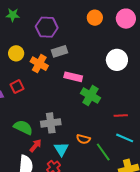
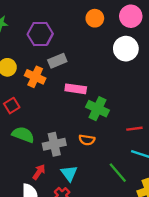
white circle: (117, 60) -> (126, 49), moved
green semicircle: (23, 127) -> (23, 135), moved
orange semicircle: (83, 139) -> (87, 140), moved

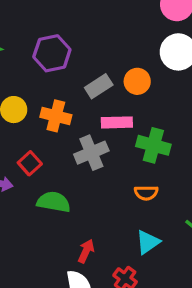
orange circle: (95, 18) -> (137, 81), moved
gray rectangle: (57, 61) -> (99, 86), moved
gray cross: (54, 144) -> (91, 153), moved
cyan triangle: (69, 173) -> (148, 242), moved, turned 42

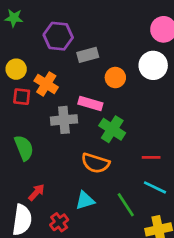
gray rectangle: (99, 86) -> (88, 55), moved
red square: (30, 163) -> (22, 97), moved, turned 30
orange semicircle: (146, 193) -> (95, 163), size x1.5
green semicircle: (54, 202) -> (24, 148), turned 40

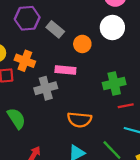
gray rectangle: (88, 55) -> (55, 29), turned 66
green cross: (112, 129) -> (114, 83), moved, turned -35

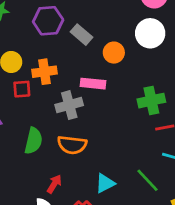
orange cross: (25, 61) -> (45, 72), turned -30
green semicircle: (16, 118) -> (33, 141), turned 45
orange semicircle: (79, 120) -> (72, 145), moved

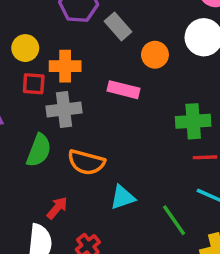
gray cross: (69, 105) -> (64, 109), moved
cyan triangle: (105, 183) -> (123, 197), moved

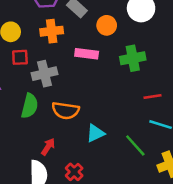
orange cross: (65, 66) -> (52, 31), moved
green cross: (193, 121) -> (133, 58), moved

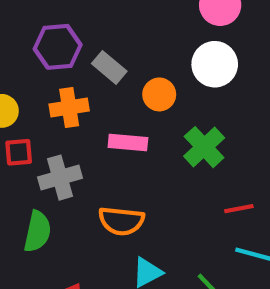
green cross: (133, 58) -> (204, 147), turned -30
orange semicircle: (66, 111) -> (121, 221), moved

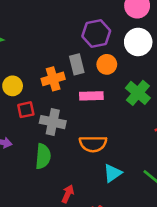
purple hexagon: (58, 47) -> (96, 34), moved
gray rectangle: (109, 67) -> (77, 64), moved, turned 42
gray cross: (60, 178) -> (53, 122), turned 35

